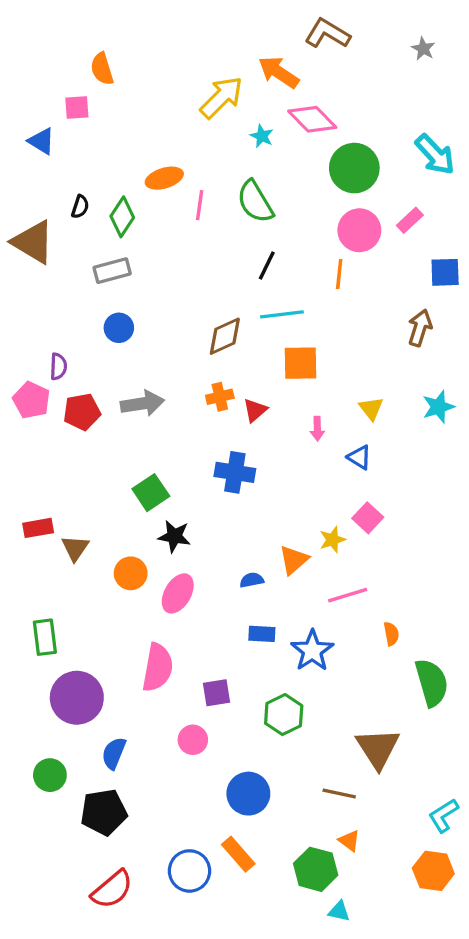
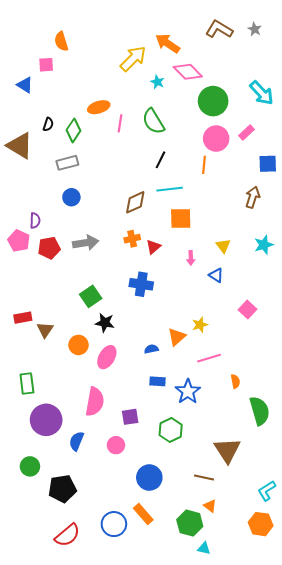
brown L-shape: (327, 34) -> (219, 29), moved
pink square: (368, 518) -> (247, 310), moved
blue semicircle: (114, 753) -> (76, 441), moved

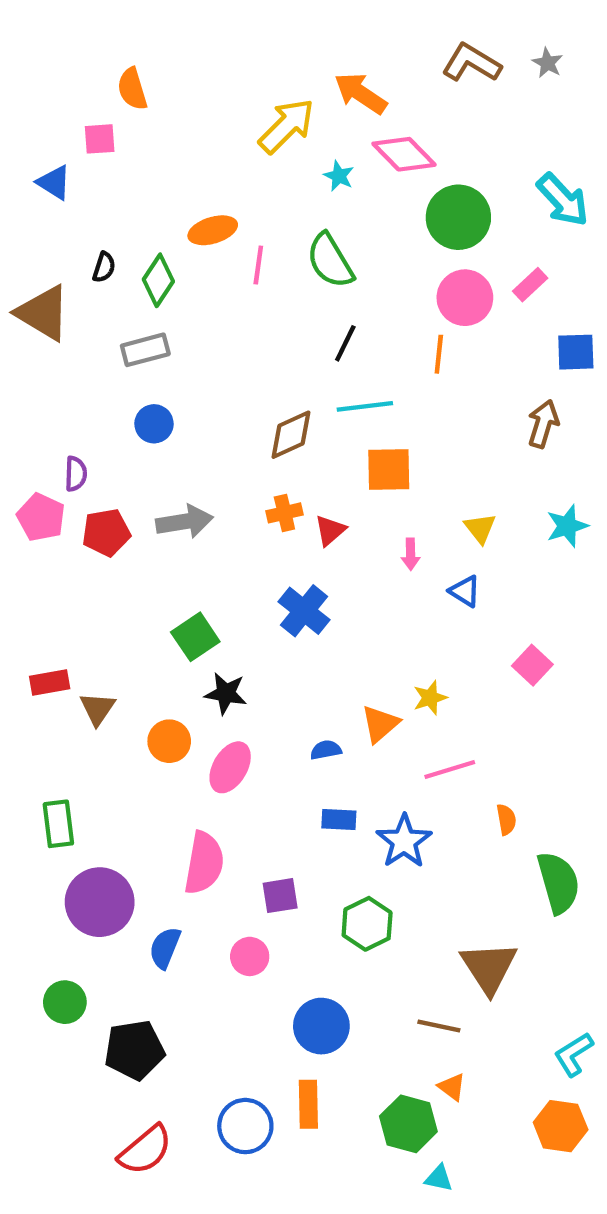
blue cross: (141, 284) -> (304, 611), turned 30
orange rectangle: (143, 514) -> (308, 1104), turned 40

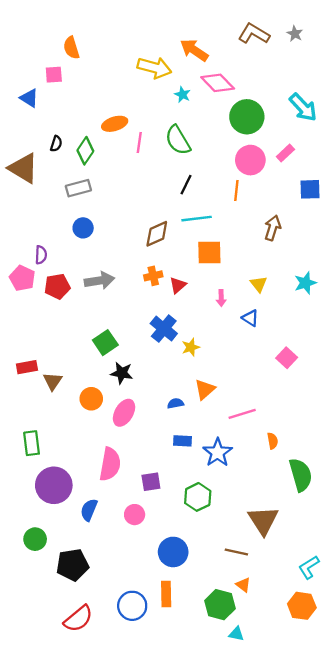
yellow arrow: (287, 126) -> (154, 68), turned 60
brown arrow: (543, 424) -> (273, 228), moved
yellow star: (430, 698) -> (191, 347), moved

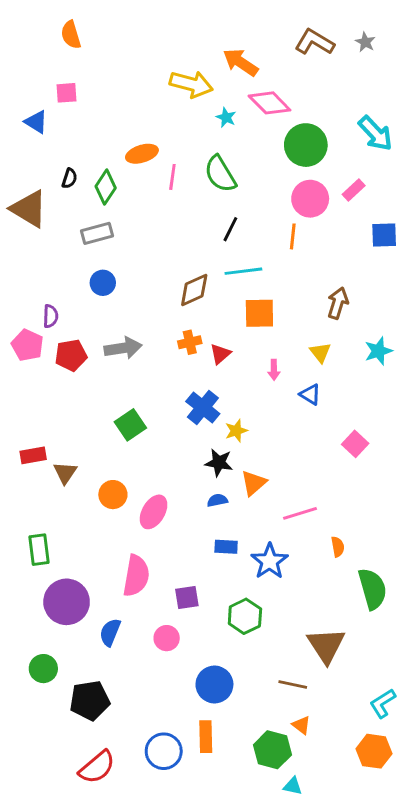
orange semicircle: (71, 48) -> (71, 35), moved
brown arrow: (273, 228) -> (338, 303), moved
black star: (122, 373) -> (219, 463), moved

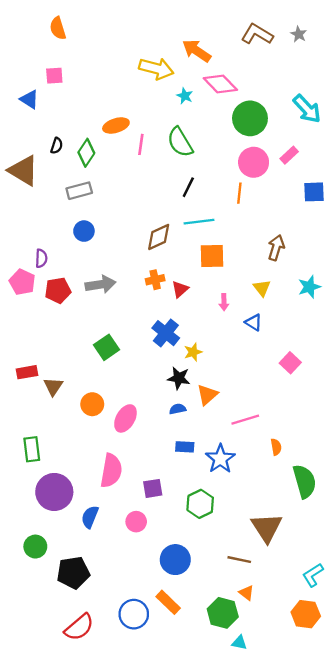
orange rectangle: (206, 737) -> (168, 602), turned -45

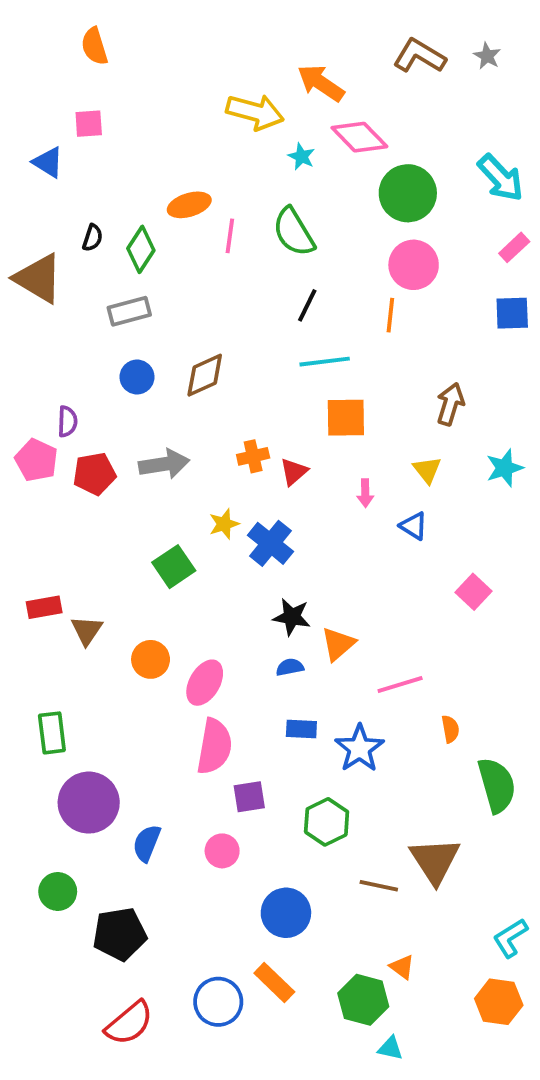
pink rectangle: (289, 155) -> (514, 247), moved
brown diamond: (159, 237) -> (205, 375), moved
yellow star: (193, 352) -> (224, 524), moved
pink semicircle: (111, 471) -> (214, 746), moved
brown line: (239, 560) -> (379, 886), moved

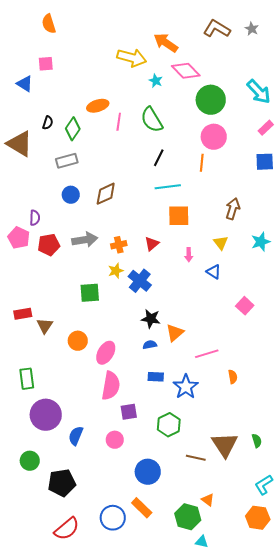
orange cross: (253, 456) -> (119, 245), moved
green square: (174, 567) -> (90, 293), turned 30
green semicircle: (497, 785) -> (257, 441), moved, size x0.5

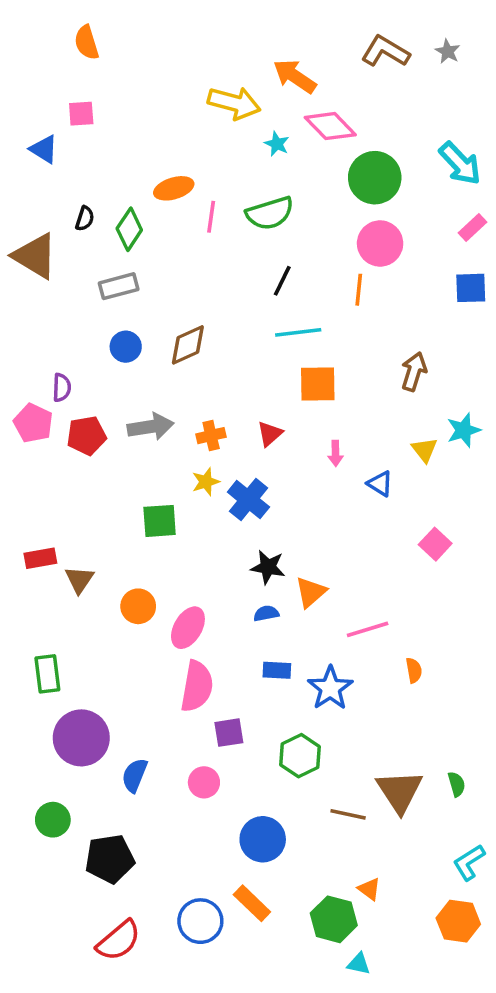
green semicircle: (152, 120) -> (270, 213), turned -76
yellow triangle: (221, 243) -> (424, 450), moved

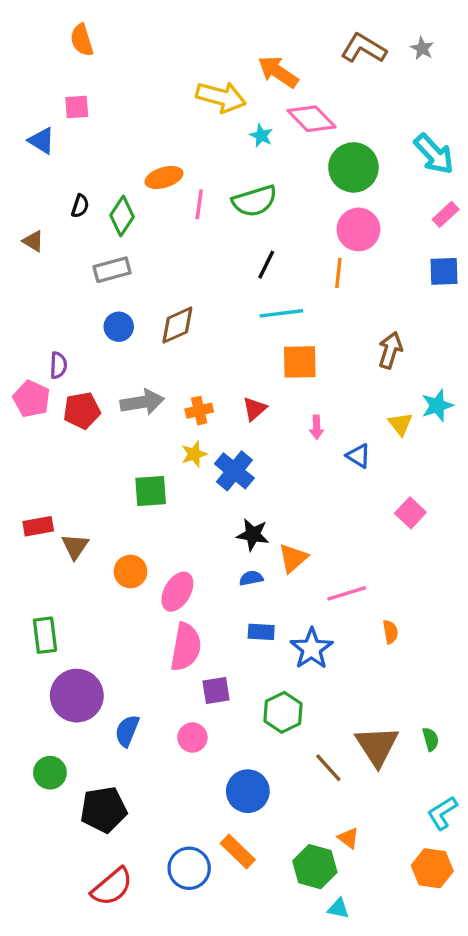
brown triangle: (35, 256) -> (33, 241), size x0.5
brown line: (348, 814) -> (328, 768), turned 36

